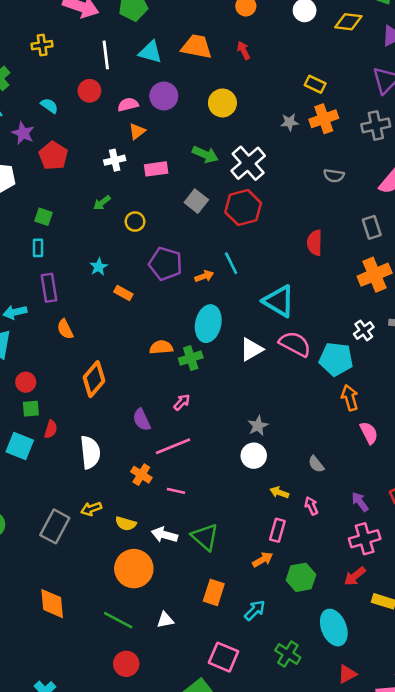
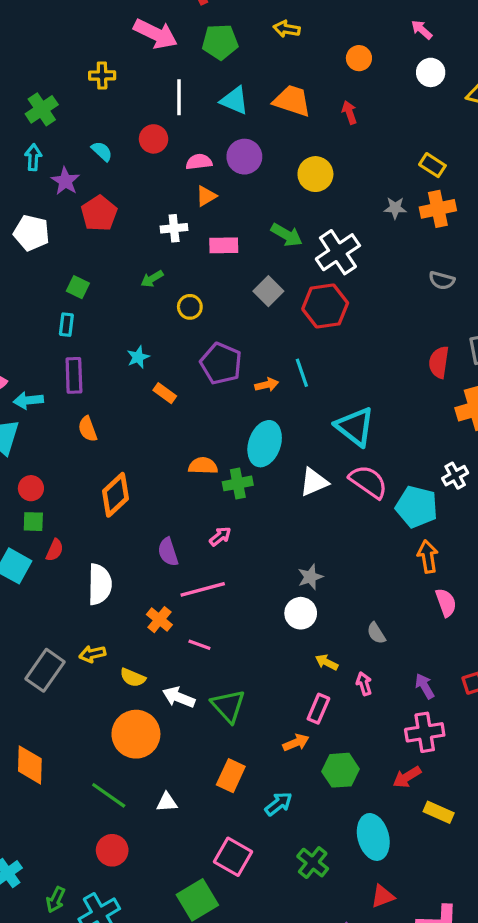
red semicircle: (315, 243) -> (439, 362), moved

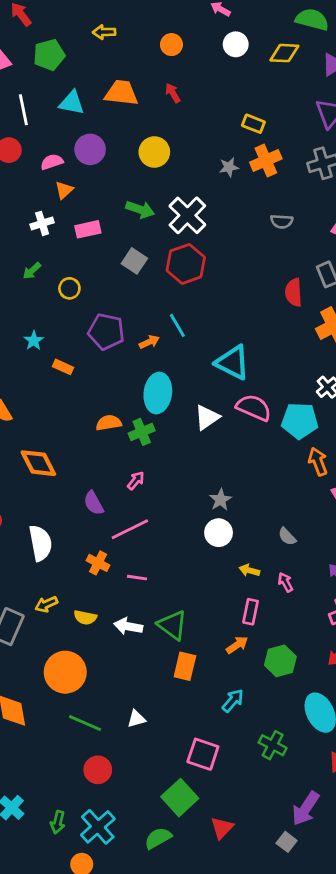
orange diamond: (115, 495) -> (38, 463), turned -63
orange circle: (136, 734) -> (65, 672), moved
orange rectangle: (231, 776) -> (185, 666), moved

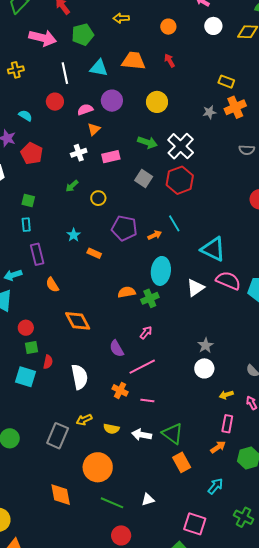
yellow arrow: (249, 570) -> (226, 395), turned -32
orange rectangle: (185, 666) -> (182, 462), turned -42

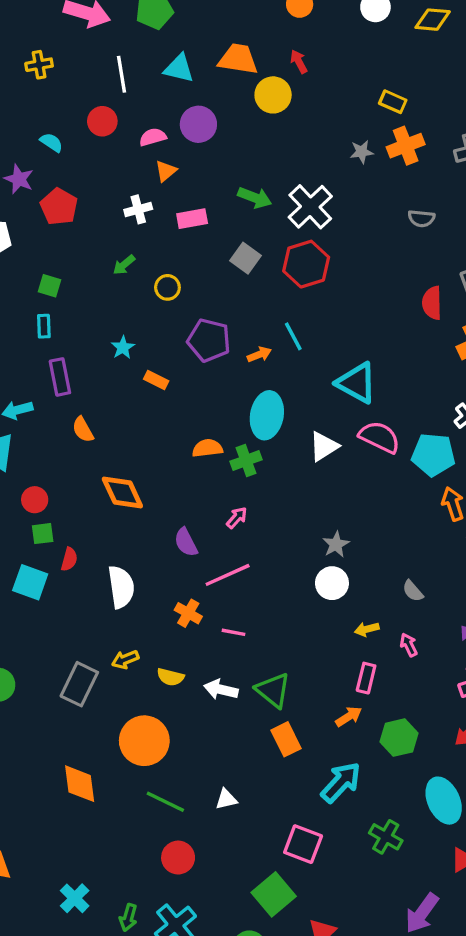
yellow circle: (157, 102) -> (273, 95), moved
cyan arrow: (215, 486) -> (341, 782), size x1.5

